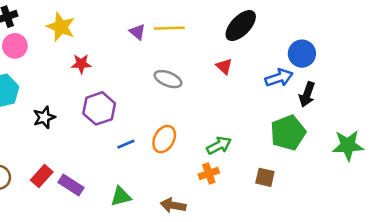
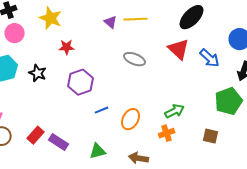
red triangle: (224, 66) -> (179, 49), size x1.6
blue arrow: (279, 78) -> (210, 58), moved, turned 60
black star: (44, 117) -> (38, 73), moved, turned -30
orange ellipse: (164, 139) -> (131, 119), moved

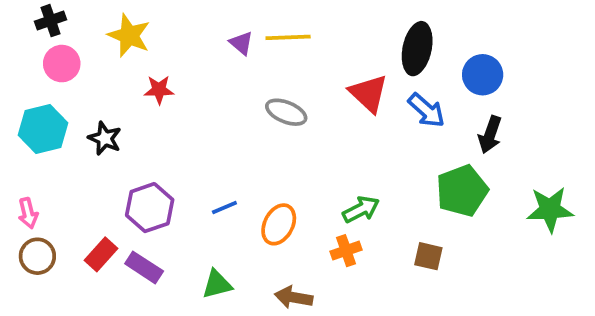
black ellipse: (192, 17) -> (417, 49), moved, turned -32
purple hexagon: (81, 82) -> (150, 208), moved

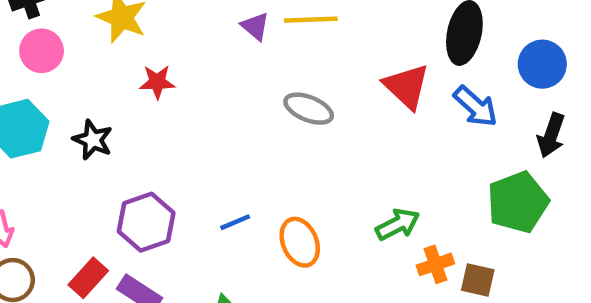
orange ellipse: (279, 224) -> (300, 242), turned -51
orange cross: (346, 251) -> (435, 264), moved

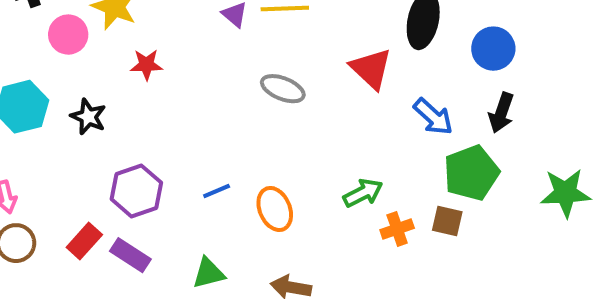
pink circle: (42, 51) -> (68, 35), moved
blue arrow: (476, 106) -> (433, 117), moved
brown square: (478, 280) -> (447, 221), moved

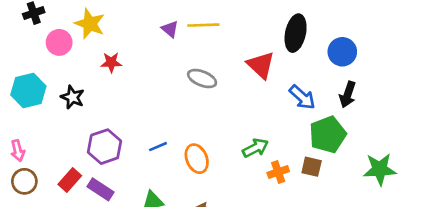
green star: (566, 193) -> (380, 169), moved

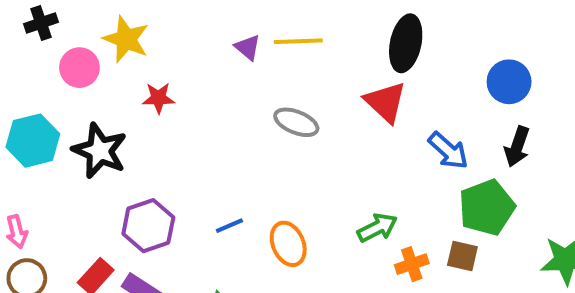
black ellipse: (296, 33) -> (406, 43), moved
black star: (72, 97) -> (100, 151), size x1.5

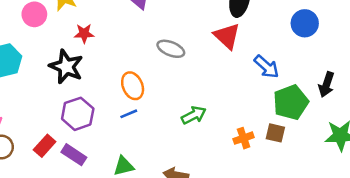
black arrow: (517, 147) -> (326, 84), moved
black star: (100, 151) -> (66, 67), moved
green arrow: (377, 228) -> (194, 115), moved
orange ellipse: (288, 244) -> (133, 86), moved

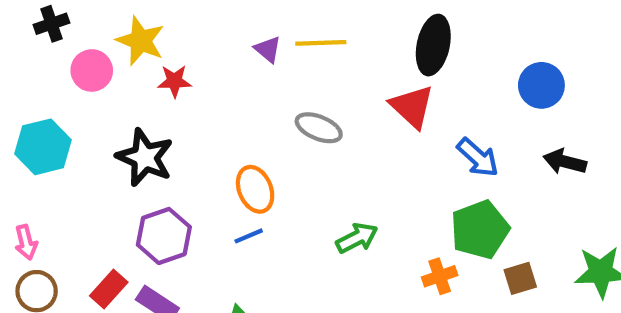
red star: (84, 33) -> (174, 81), moved
black arrow: (326, 84) -> (565, 162), moved, turned 85
green pentagon: (291, 102) -> (480, 230), moved
brown square: (275, 133) -> (520, 278), moved, turned -30

